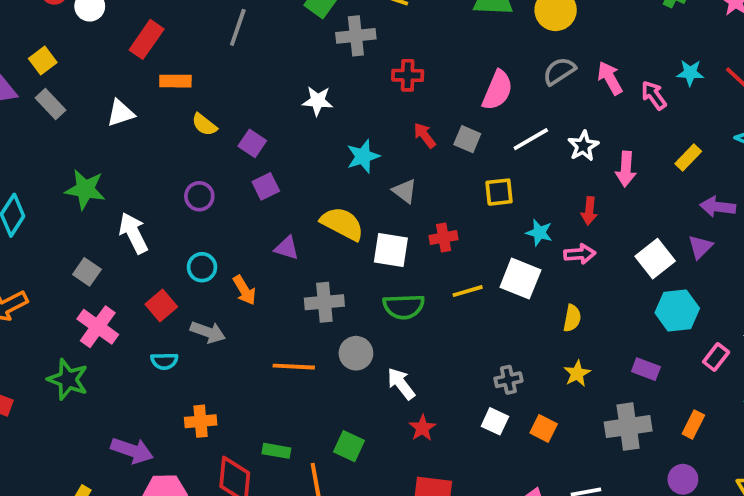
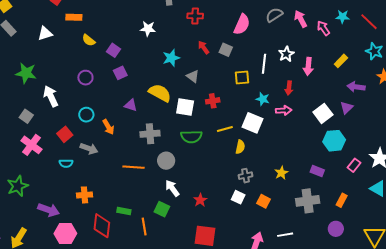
white line: (531, 139) -> (264, 64), moved, turned -54
yellow semicircle: (572, 318) -> (240, 147), moved
green star: (68, 379) -> (18, 186), moved, turned 30
white arrow: (401, 384) -> (172, 188), moved

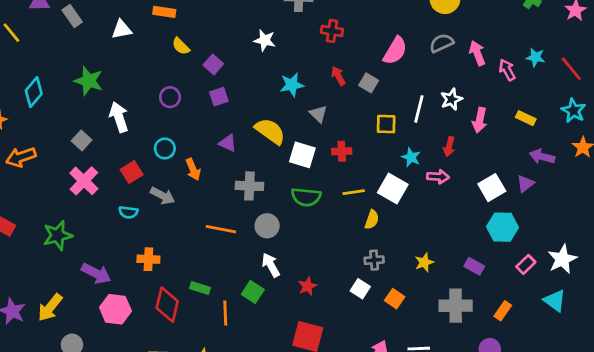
yellow rectangle: (341, 61) -> (526, 118), turned 64

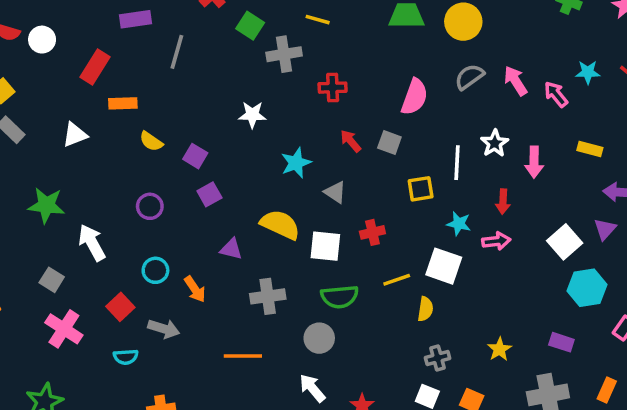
gray circle: (267, 226) -> (319, 338), moved

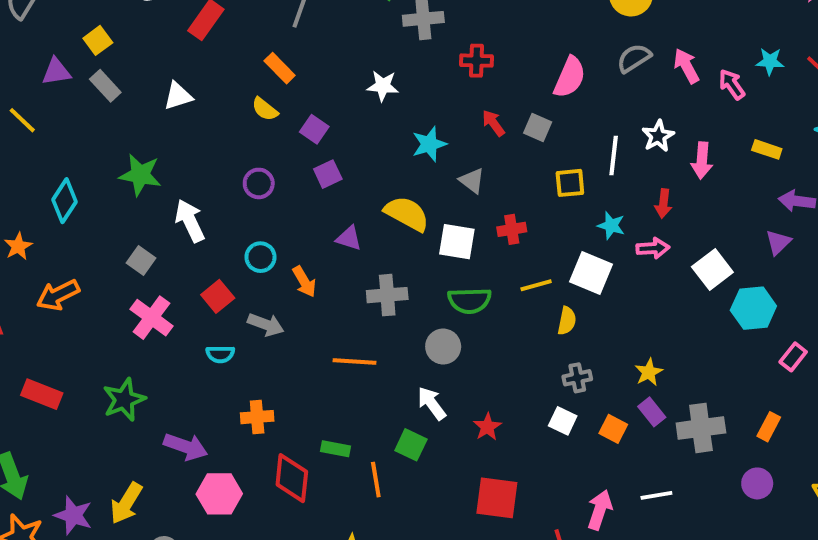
orange rectangle: (123, 103) -> (280, 68), moved, turned 44
white square: (565, 242) -> (712, 269), moved
purple rectangle: (561, 342) -> (652, 412), moved, turned 30

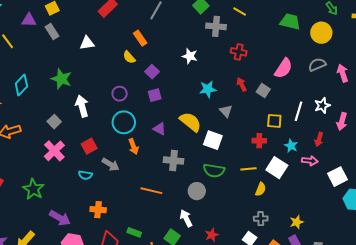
red cross: (512, 229) -> (259, 141), moved
cyan circle: (261, 257) -> (124, 122), moved, size x1.5
green star: (124, 400) -> (33, 189), turned -30

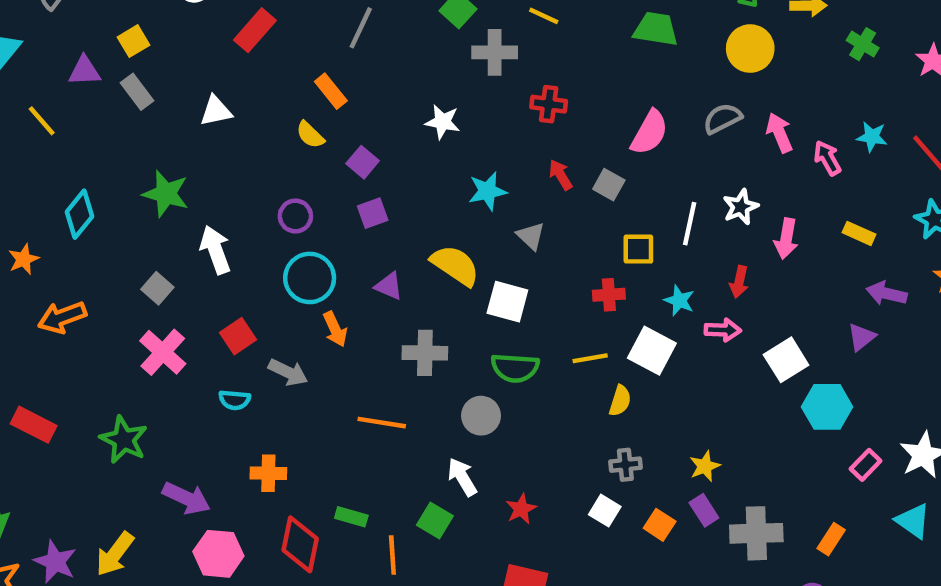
yellow circle: (321, 33) -> (750, 49), moved

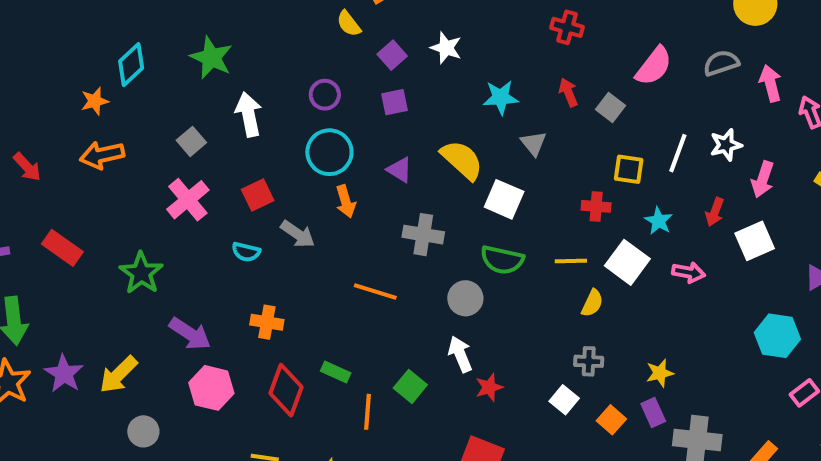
white star: (443, 122) -> (446, 48), moved
orange star: (24, 259) -> (95, 101), moved
pink arrow: (723, 330) -> (689, 272), moved
white square: (786, 360) -> (755, 241), moved
white arrow: (462, 477) -> (460, 354), moved

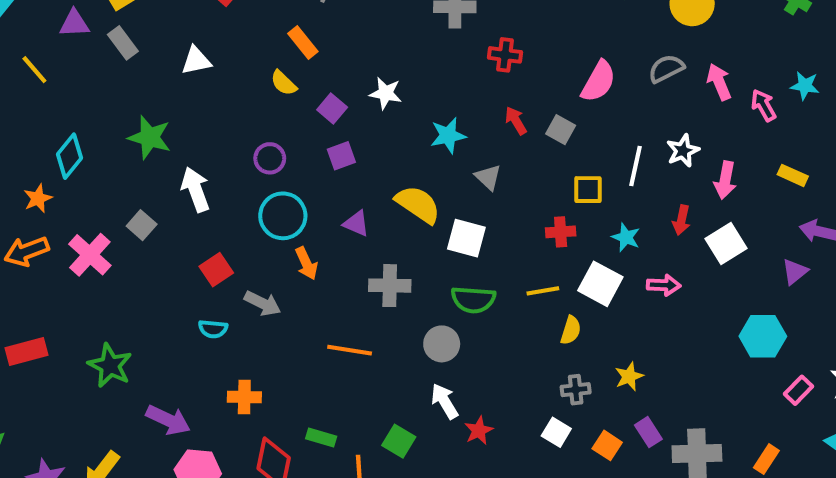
orange arrow: (102, 155) -> (27, 251), moved
pink cross: (188, 200) -> (90, 255), moved
red rectangle: (62, 248) -> (26, 352), turned -42
yellow star: (660, 373) -> (629, 376), moved

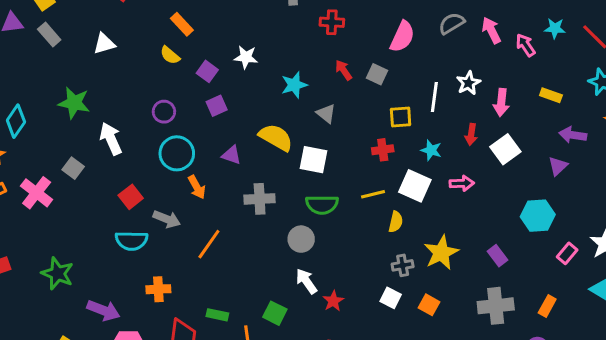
cyan semicircle: (213, 329) -> (132, 241), size x1.5
orange line: (350, 350) -> (209, 244), moved, turned -60
yellow star: (629, 376) -> (441, 253), size x1.6
purple rectangle: (648, 432) -> (497, 256), moved

